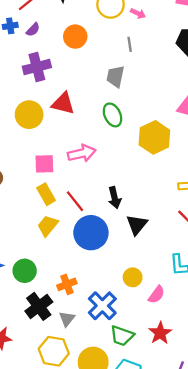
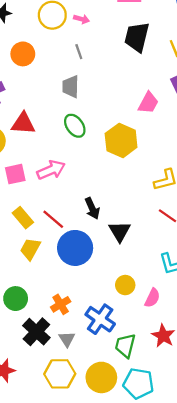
pink square: (44, 164) -> (15, 174), moved
green trapezoid: (122, 336) -> (125, 346), turned 95

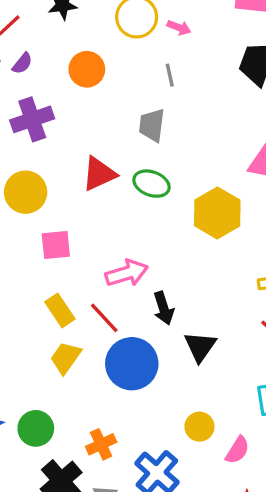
red triangle: (23, 123) -> (99, 174), moved, turned -35
green ellipse: (75, 126) -> (152, 184), turned -40
pink arrow: (51, 170) -> (127, 273), moved

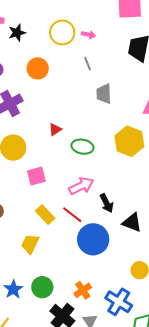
gray trapezoid: (152, 125) -> (104, 94), moved
red triangle: (99, 174) -> (55, 129), size x0.6
green ellipse: (152, 184) -> (82, 147), moved
black triangle: (200, 347) -> (132, 222), turned -35
yellow trapezoid: (66, 358) -> (30, 244), moved

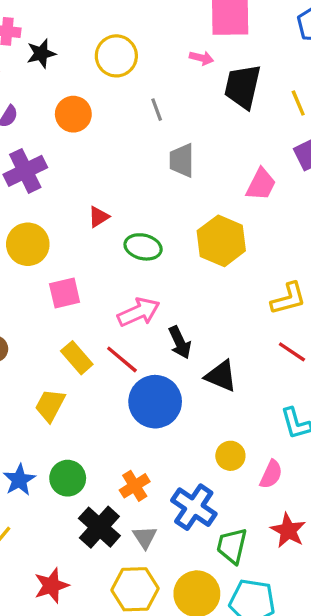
pink arrow: (89, 35) -> (202, 58), moved

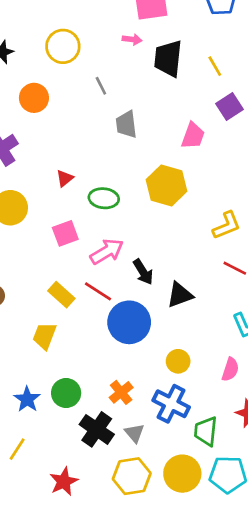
pink square: (65, 293) -> (65, 233), moved
black triangle: (221, 376) -> (180, 295), turned -36
yellow circle: (230, 456) -> (178, 361), moved

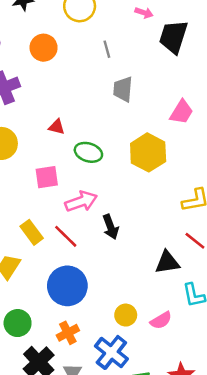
red triangle: (65, 178) -> (57, 127), turned 42
black triangle: (180, 295) -> (167, 262), moved
blue circle: (129, 322) -> (67, 286), moved
pink semicircle: (230, 369) -> (161, 320), moved, turned 30

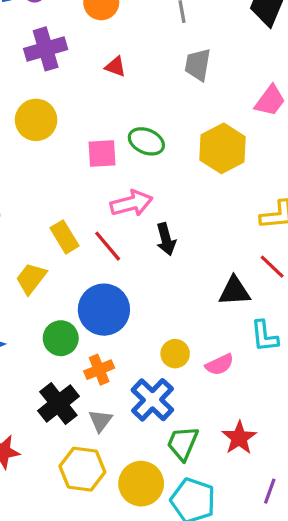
red triangle: (57, 127) -> (115, 67), moved
pink square: (47, 177) -> (102, 153), moved
green circle: (18, 323) -> (61, 338), moved

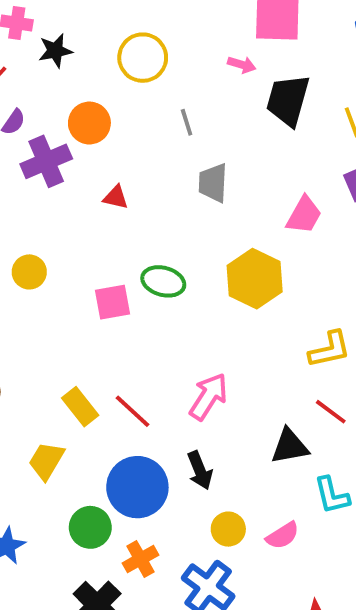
purple cross: (46, 49) -> (46, 161), moved
yellow circle: (36, 120) -> (29, 272), size x0.7
pink arrow: (131, 203) -> (209, 397), moved, turned -36
black arrow: (166, 239) -> (200, 470), moved

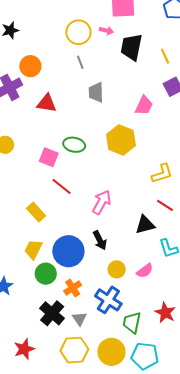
yellow circle: (143, 58) -> (78, 32), moved
red triangle: (116, 197) -> (47, 103), size x1.5
pink square: (112, 302) -> (49, 157), turned 36
red line: (133, 411) -> (62, 187), moved
yellow trapezoid: (46, 461) -> (33, 249), moved

